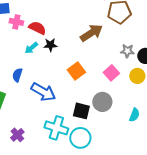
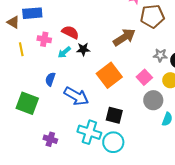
pink cross: (16, 22) -> (44, 39), moved
orange square: (76, 71) -> (109, 75), size x1.4
gray circle: (102, 102) -> (153, 100), moved
purple cross: (17, 135) -> (50, 139), turned -32

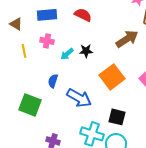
blue rectangle: (32, 13) -> (47, 15), moved
red semicircle: (70, 32) -> (83, 15), moved

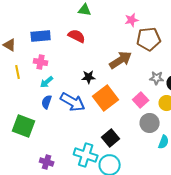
black star: (86, 51) -> (89, 77), moved
cyan arrow: (67, 54) -> (47, 82), moved
blue arrow: (79, 98) -> (73, 102), moved
black square: (117, 117) -> (111, 138), turned 36

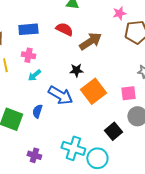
brown arrow: (121, 60) -> (90, 41), moved
pink square: (141, 100) -> (128, 93), turned 35
blue semicircle: (47, 102) -> (37, 111), moved
black square: (111, 138) -> (113, 131), moved

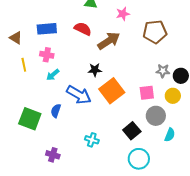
pink star: (119, 13) -> (123, 14), moved
cyan cross: (73, 148) -> (92, 140), moved, size x0.6
cyan circle: (97, 158) -> (139, 159), moved

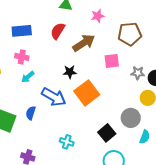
red semicircle: (83, 29) -> (58, 31), turned -84
pink square: (147, 93) -> (112, 61), moved

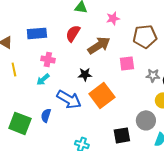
pink cross: (22, 57) -> (48, 59), moved
black square: (107, 133) -> (122, 135), turned 30

